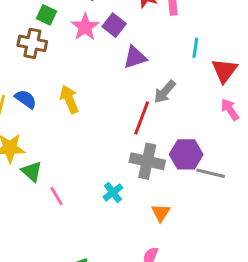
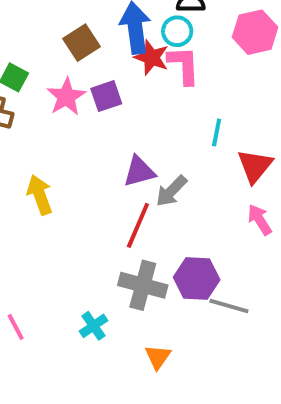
purple square: (114, 25) -> (106, 96), turned 30
purple triangle: (135, 57) -> (139, 172), moved

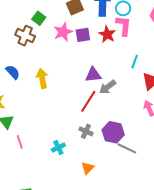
red star: (152, 58) -> (107, 34), moved
gray cross: (143, 285) -> (86, 131), size x0.6

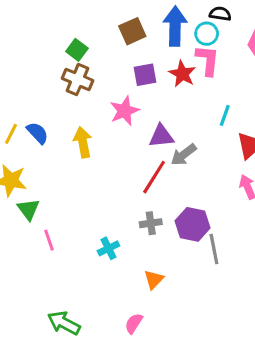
pink star: (63, 32) -> (124, 111), moved
brown cross: (25, 36) -> (78, 79), moved
gray cross: (86, 131) -> (151, 223), turned -32
gray line: (127, 148) -> (214, 249), turned 54

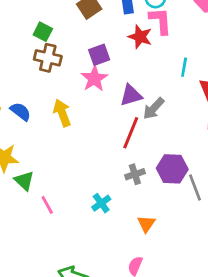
purple square: (145, 75) -> (99, 55), moved

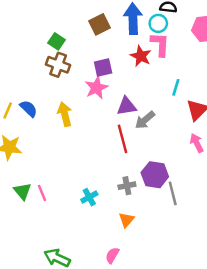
red line: (131, 133) -> (122, 139), turned -44
gray cross: (135, 174) -> (127, 186), moved
green triangle: (24, 181) -> (23, 191), moved

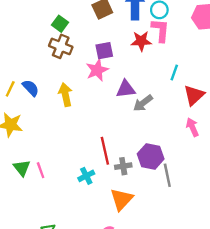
red star: (141, 56) -> (141, 41), turned -30
red line: (122, 139) -> (105, 151), moved
orange triangle: (126, 220) -> (121, 199), size x1.5

